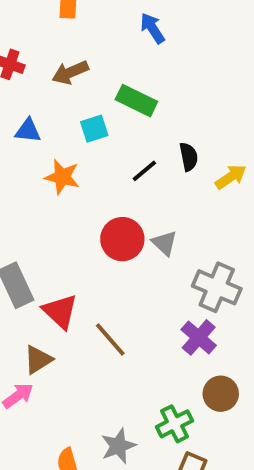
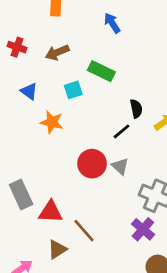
blue triangle: (28, 131) -> (29, 91), turned 30
black line: (144, 171) -> (121, 131), moved
red triangle: (60, 311) -> (50, 212), turned -40
brown triangle: (38, 360) -> (57, 249), moved

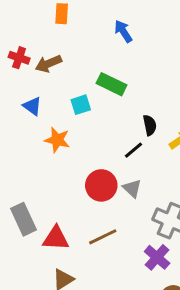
brown arrow: (57, 52) -> (48, 64), moved
brown line: (84, 231) -> (103, 237), moved, turned -75

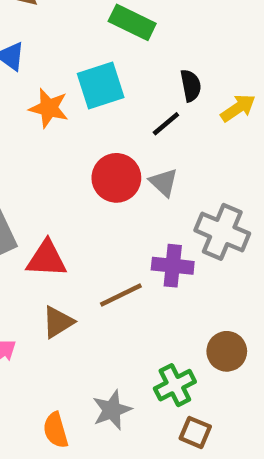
cyan square: (81, 105) -> (101, 86), moved, size x1.5
brown line: (103, 237) -> (121, 295), moved
purple cross: (157, 257) -> (173, 266), moved, turned -35

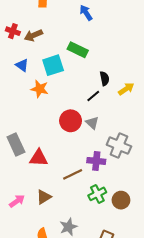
cyan square: (101, 86) -> (53, 65), moved
brown triangle: (58, 322) -> (44, 197), moved
green cross: (175, 385) -> (97, 194), moved

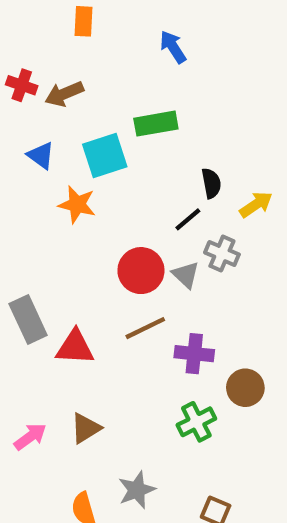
green rectangle: (78, 50) -> (156, 124), turned -36
gray cross: (119, 146) -> (222, 254), moved, size x0.7
brown line: (73, 174) -> (145, 328), moved
brown circle: (121, 200) -> (245, 388), moved

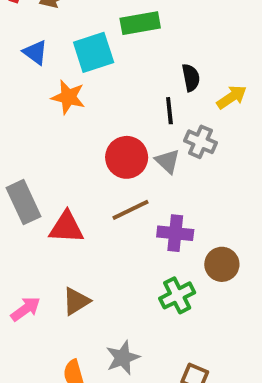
black line: (188, 219) -> (169, 111), turned -56

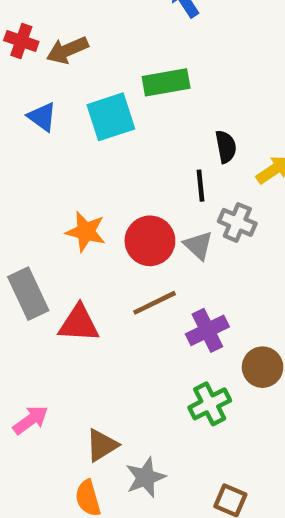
orange star: (68, 97) -> (86, 232), moved
purple cross: (175, 233) -> (207, 330), turned -32
brown triangle: (76, 301) -> (102, 445), moved

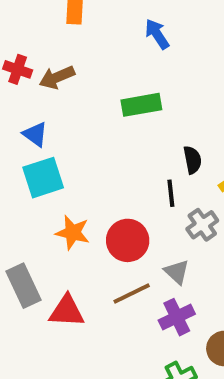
cyan square: (111, 117) -> (43, 178), moved
gray cross: (237, 222) -> (202, 225), turned 32
gray triangle: (198, 245) -> (177, 272), moved

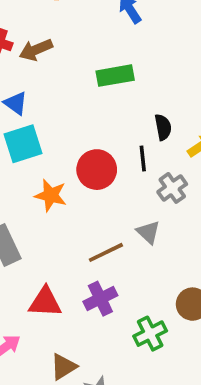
red circle: (128, 240) -> (97, 170), moved
red triangle: (67, 311) -> (45, 302), moved
purple cross: (177, 317) -> (100, 299), moved

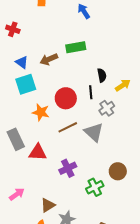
brown arrow: (36, 50) -> (49, 59), moved
gray triangle: (148, 232) -> (94, 132), size x1.5
brown line: (106, 252) -> (68, 127), moved
red triangle: (45, 302) -> (38, 152), moved

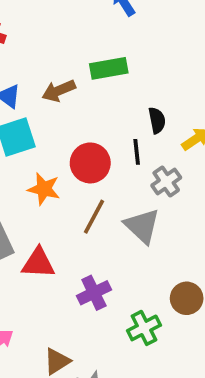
brown line: (68, 127) -> (94, 217), turned -36

